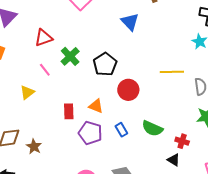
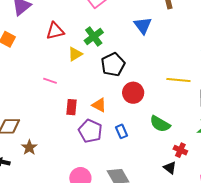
green cross: (70, 56) -> (94, 37), moved
pink line: (45, 70) -> (50, 81), moved, turned -40
yellow triangle: (27, 92) -> (75, 54), moved
green semicircle: (152, 128) -> (160, 124), moved
brown star: (34, 147) -> (29, 147), moved

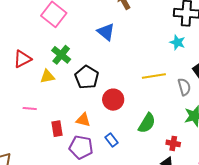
yellow triangle: (75, 54) -> (47, 76), turned 35
green semicircle: (160, 124) -> (147, 123), turned -75

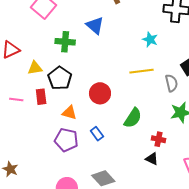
cyan star: (177, 42) -> (150, 40), moved
green cross: (61, 55) -> (65, 42), moved, turned -36
black pentagon: (87, 77) -> (60, 78), moved
red rectangle: (57, 129) -> (41, 97), moved

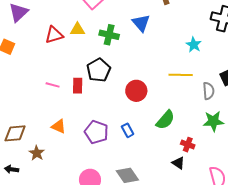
yellow triangle: (35, 68) -> (77, 30), moved
orange triangle: (69, 113) -> (59, 126), moved

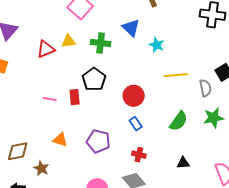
cyan star: (194, 45) -> (157, 45), moved
green semicircle: (165, 120) -> (179, 121), moved
blue rectangle: (128, 130) -> (136, 124), moved
red cross: (188, 145) -> (139, 155), moved
black triangle: (178, 163) -> (183, 163), turned -32

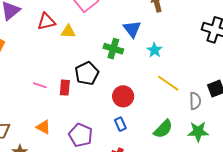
green cross: (101, 43) -> (113, 49), moved
red triangle: (46, 49) -> (46, 22), moved
yellow line: (176, 75) -> (168, 83), turned 30

